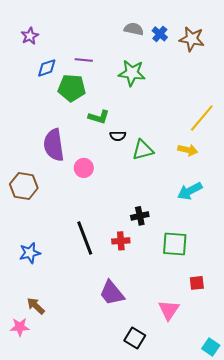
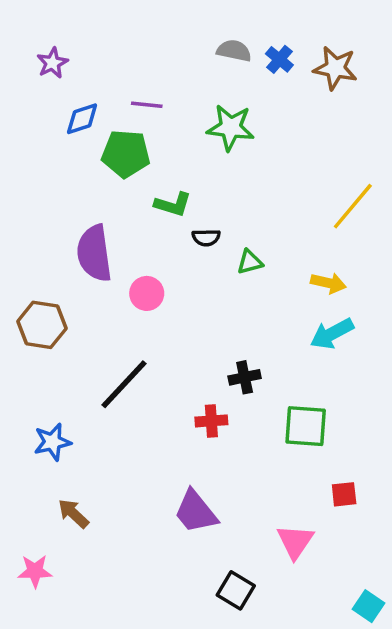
green triangle: (143, 150) -> (250, 262), size x0.7
yellow arrow: (188, 150) -> (328, 283), moved
black line: (85, 238) -> (124, 384), moved, turned 64
brown arrow: (36, 306) -> (73, 514), moved

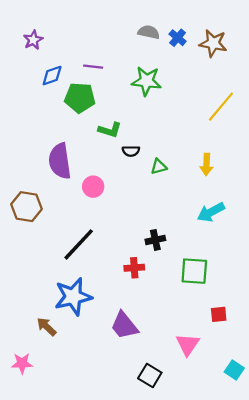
yellow line: (353, 206) -> (221, 107), moved
yellow arrow: (328, 283) -> (206, 164), moved, turned 80
blue star: (52, 442) -> (73, 297), moved, size x1.6
cyan square: (369, 606) -> (234, 370), moved

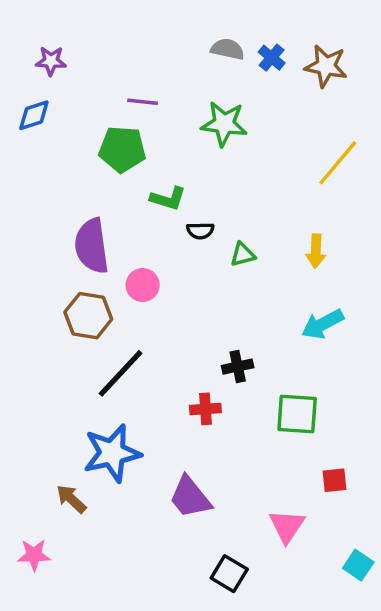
purple star: (33, 40) -> (51, 61), turned 30
blue diamond: (52, 75) -> (34, 115), moved
brown hexagon: (26, 207) -> (88, 316), moved

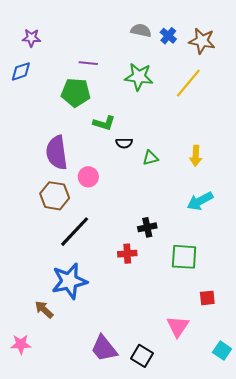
yellow line: (338, 163) -> (188, 83), moved
purple trapezoid: (190, 497) -> (104, 348), moved

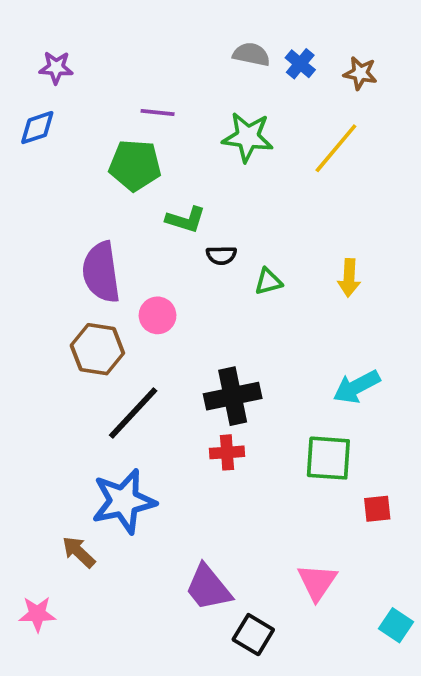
brown star: (202, 41) -> (360, 73), size x0.7
cyan arrow: (200, 201) -> (357, 387), moved
black cross: (147, 227) -> (233, 396), moved, size x1.6
red square: (207, 298) -> (377, 509), moved
purple trapezoid: (104, 348) -> (208, 588), moved

